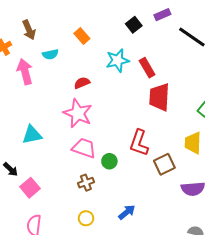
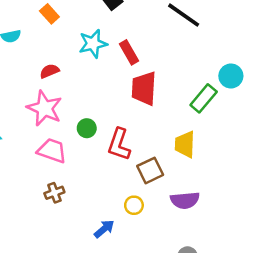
green circle: (109, 161) -> (87, 128), moved
yellow circle: (86, 218) -> (134, 205), moved

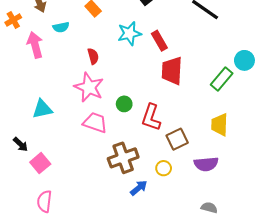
red semicircle: (49, 71) -> (93, 56), turned 98
yellow trapezoid: (185, 144) -> (220, 125), moved
brown cross: (54, 193) -> (123, 158), moved, size x1.8

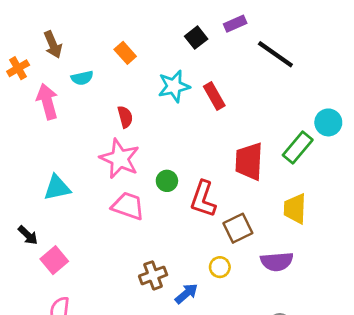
red trapezoid: (172, 71) -> (249, 161), moved
brown cross: (123, 158) -> (153, 275), moved, size x0.7

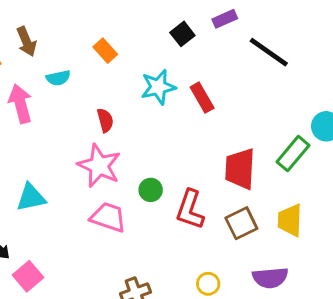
brown square: (238, 228) -> (241, 223), moved

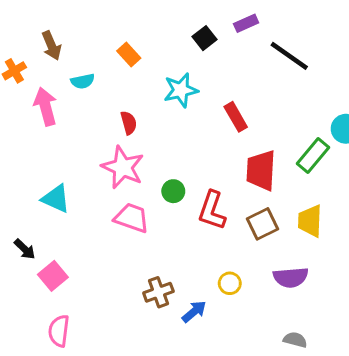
red rectangle: (202, 98) -> (236, 117), moved
cyan triangle: (31, 197) -> (56, 199), turned 36

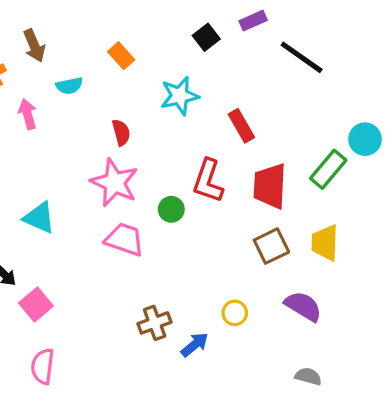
pink arrow: (45, 106) -> (28, 114), size x0.7
red L-shape: (212, 210) -> (208, 181), moved
purple semicircle: (291, 277) -> (303, 306), turned -144

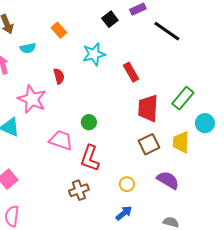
cyan circle: (365, 139) -> (205, 123), moved
red L-shape: (208, 181) -> (90, 158), moved
pink star: (114, 183) -> (32, 99), moved
blue arrow: (195, 345) -> (124, 213), moved

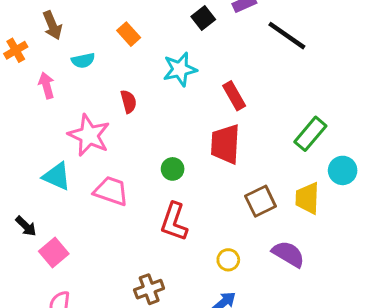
red trapezoid: (148, 108) -> (225, 144), moved
pink trapezoid: (61, 140) -> (111, 191), moved
brown cross: (79, 190) -> (149, 289), moved

